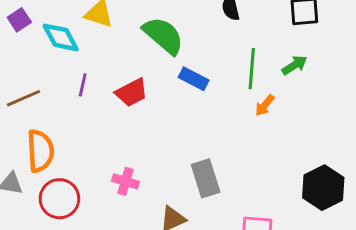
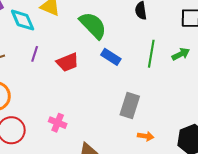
orange arrow: (265, 105) -> (146, 136), moved, turned -126
gray rectangle: (206, 178) -> (130, 106), moved, turned 30

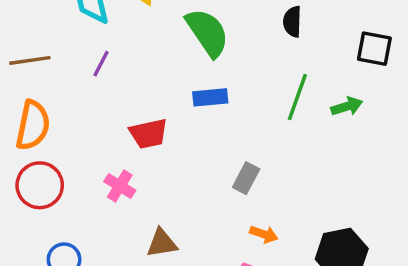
blue rectangle: (111, 57) -> (210, 97), moved, turned -48
red trapezoid: (68, 62) -> (149, 134), moved
gray rectangle: (130, 106) -> (246, 178), size x0.7

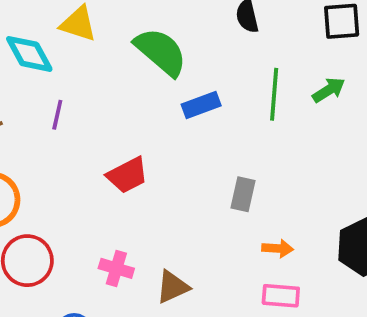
blue rectangle: (210, 97) -> (201, 105), moved
pink cross: (120, 186) -> (116, 268), moved

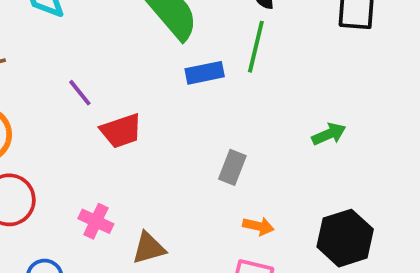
green arrow: (329, 90) -> (329, 134), moved
green line: (274, 94) -> (256, 47), moved
purple line: (57, 115) -> (80, 93), moved, turned -60

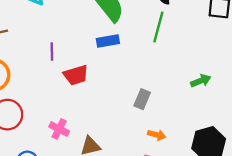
blue rectangle: (205, 73) -> (108, 41), moved
purple line: (80, 93) -> (52, 51), turned 36

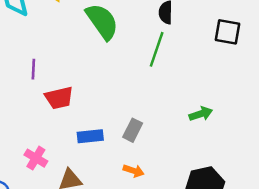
blue rectangle: (108, 41) -> (90, 136), moved
orange arrow: (157, 135) -> (134, 171), moved

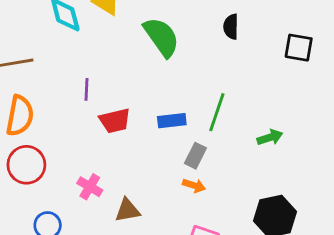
green line: (157, 49) -> (217, 112), moved
blue rectangle: (90, 136) -> (172, 121), moved
orange arrow: (134, 171) -> (194, 185), moved

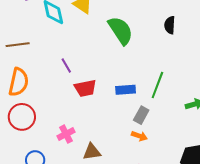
purple line: (87, 89) -> (66, 65), turned -35
pink cross: (90, 187) -> (66, 134), turned 30

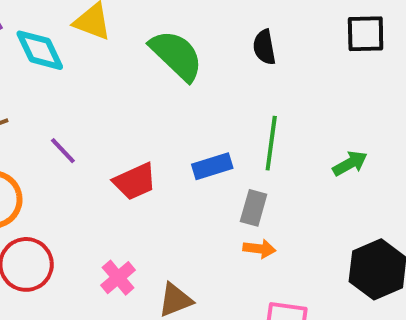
black semicircle: (170, 25) -> (264, 47), moved
purple line: (66, 65) -> (63, 151), moved

